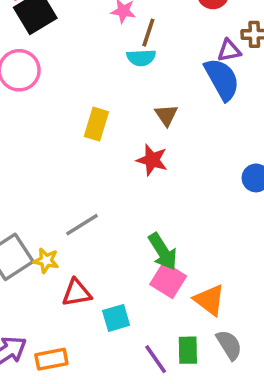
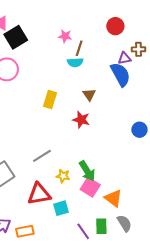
yellow star: (46, 260) -> (63, 176), moved
red triangle: (77, 293) -> (39, 194), size x1.4

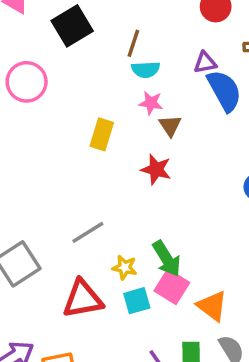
pink star: (65, 36) -> (151, 103), moved
black square: (16, 37) -> (72, 26), moved
brown line: (79, 48) -> (133, 43), moved
purple triangle: (124, 58) -> (205, 63), moved
cyan square: (61, 208) -> (137, 301), moved

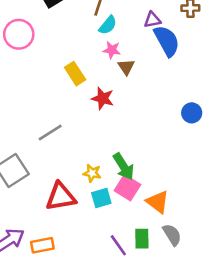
cyan semicircle: (146, 70) -> (108, 25), turned -48
yellow rectangle: (102, 134) -> (75, 74), turned -50
red star: (156, 169) -> (103, 98), moved
gray line: (88, 232) -> (50, 133), moved

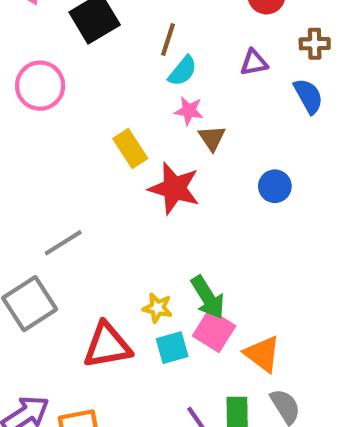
blue semicircle: (167, 41) -> (308, 96), moved, size x0.7
red star: (103, 98) -> (174, 188), size x1.4
blue circle: (192, 113) -> (275, 186), moved
gray line: (50, 133) -> (63, 243), moved

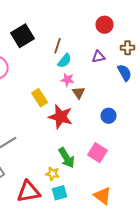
green arrow: (208, 297) -> (67, 158), moved
pink square: (214, 331) -> (98, 153), moved

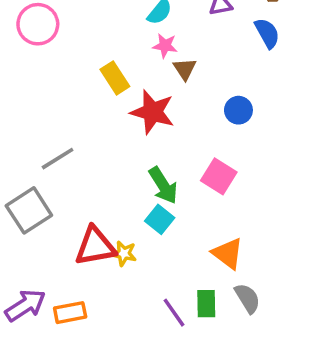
yellow star: (53, 174) -> (124, 253), moved
cyan square: (60, 193) -> (160, 219), moved, turned -35

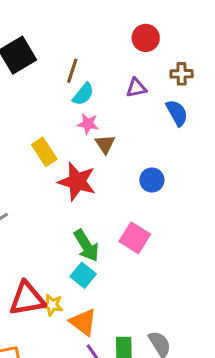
orange triangle: (228, 253) -> (83, 322), moved

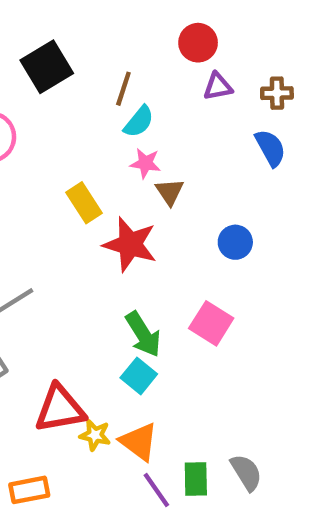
red circle: (146, 38) -> (198, 43), moved
purple triangle: (136, 88) -> (218, 87), moved
yellow star: (52, 305) -> (95, 435), moved

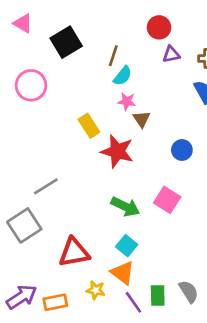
green arrow: (143, 334) -> (125, 207), turned -32
cyan square: (139, 376) -> (127, 246), moved
yellow star: (95, 435) -> (96, 290), moved

